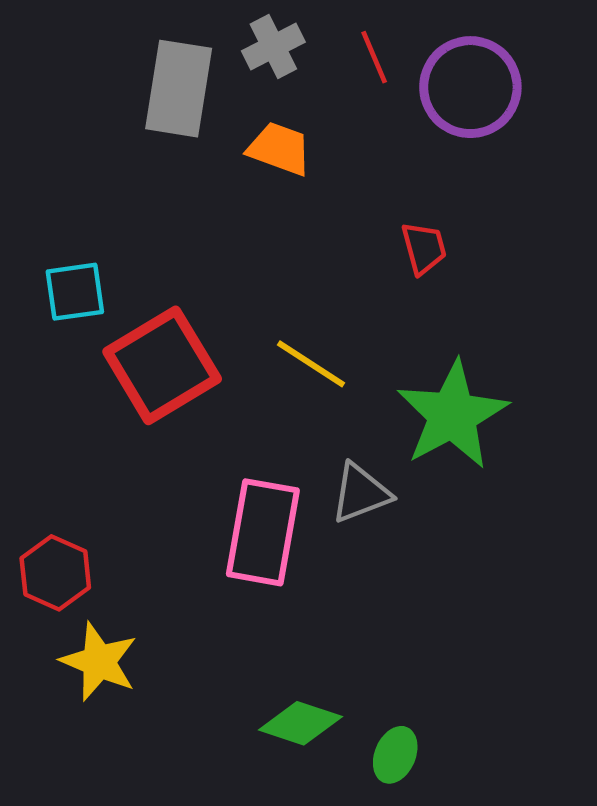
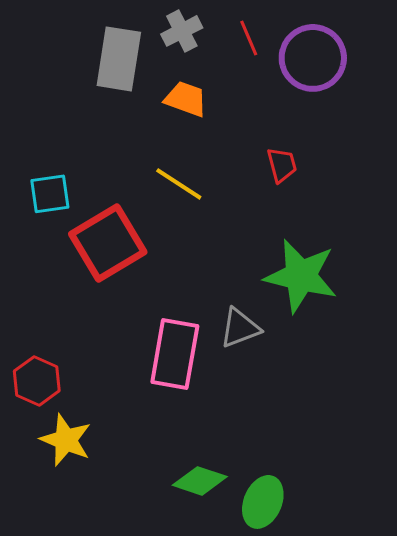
yellow line: (311, 364) -> (179, 184), moved
green star: (452, 415) -> (301, 276), turned -30
green ellipse: (395, 755) -> (263, 502), size x1.4

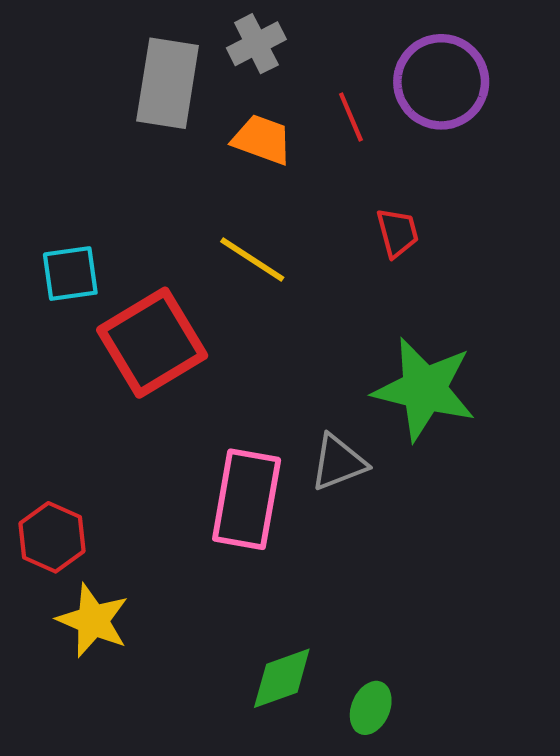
red line: (249, 38) -> (351, 117), moved
green diamond: (200, 481) -> (282, 678), turned -38
green ellipse: (263, 502) -> (371, 708), size x0.7

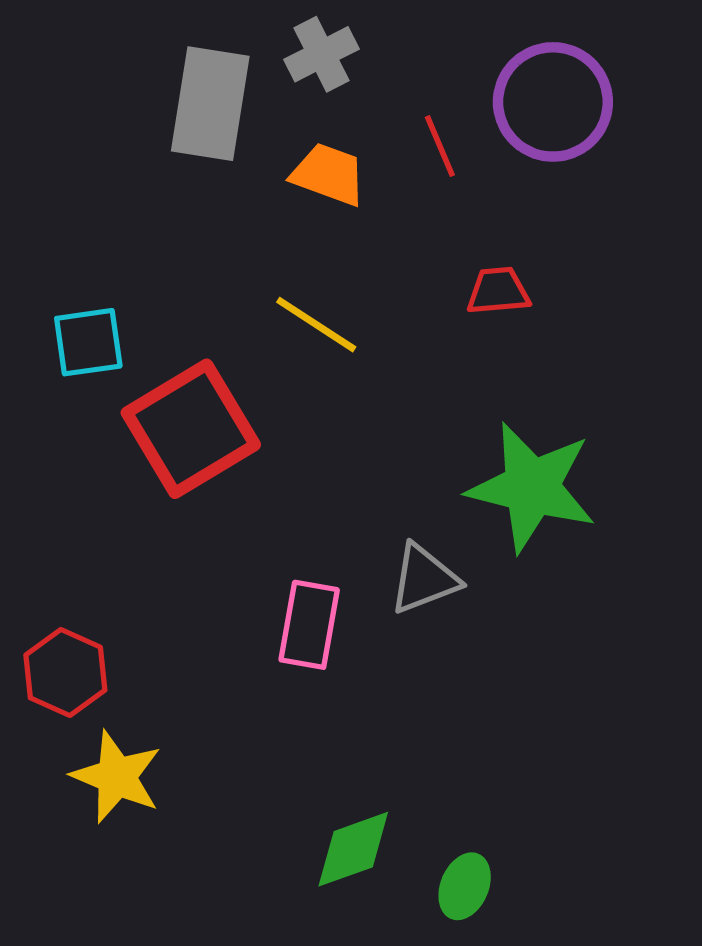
red trapezoid: (397, 233) -> (498, 291), turned -80
pink rectangle: (247, 499) -> (309, 625), size x0.7

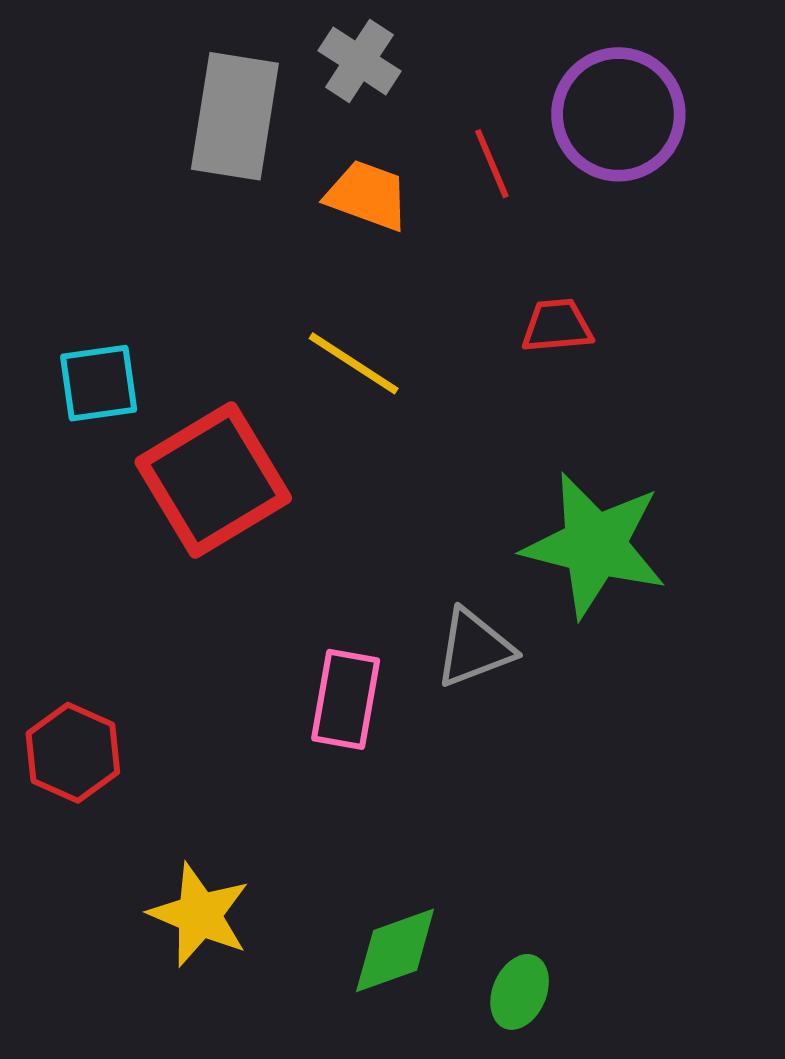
gray cross: (321, 54) -> (359, 61), turned -30
yellow star: (117, 777) -> (199, 915), moved

